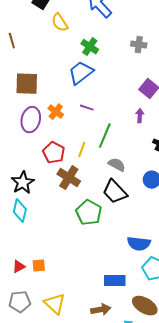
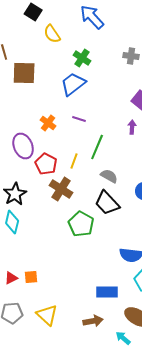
brown square: (27, 84) -> (24, 73), moved
purple ellipse: (31, 120) -> (23, 146), moved, turned -35

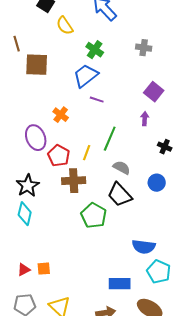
purple line: (79, 119) -> (97, 100), moved
brown cross: (61, 189) -> (74, 181), turned -35

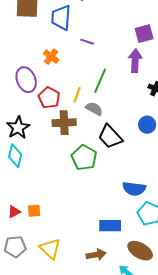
blue trapezoid: (86, 76) -> (61, 18), moved, turned -48
purple square: (154, 92) -> (144, 34), turned 36
purple arrow: (145, 119) -> (135, 61), size x1.6
gray semicircle: (122, 168) -> (94, 109), moved

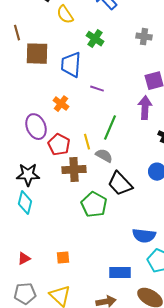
yellow line: (77, 95) -> (87, 142), turned -35
black star: (18, 128) -> (28, 175), turned 30
orange square: (34, 211) -> (63, 258), moved

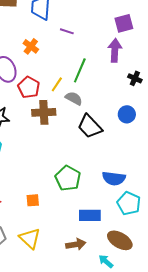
yellow line: (87, 142) -> (57, 84), turned 49
green pentagon: (94, 205) -> (68, 178), moved

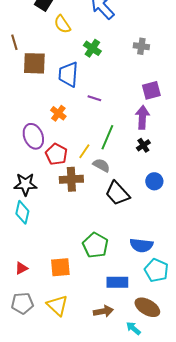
black cross: (135, 78) -> (143, 145), moved, turned 32
orange square: (33, 200) -> (60, 267), size x1.5

